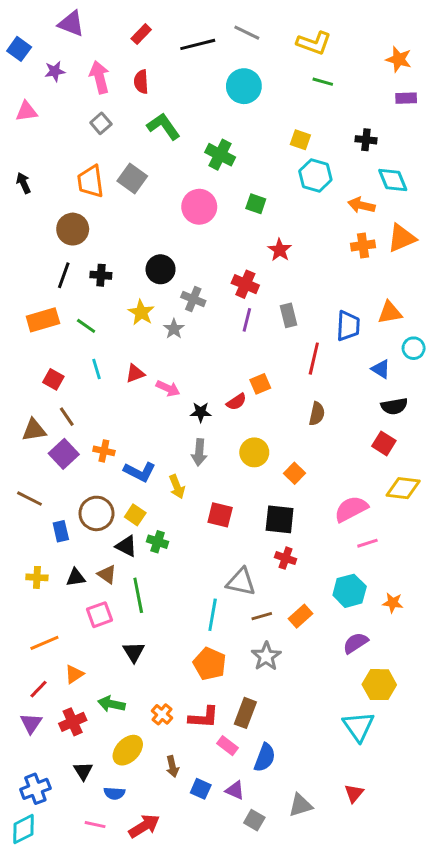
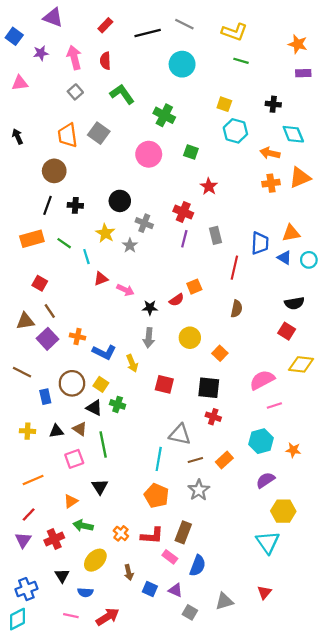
cyan line: (96, 369) -> (86, 257), moved
blue triangle: (381, 369) -> (284, 258), moved
orange triangle: (74, 674) -> (71, 501), moved

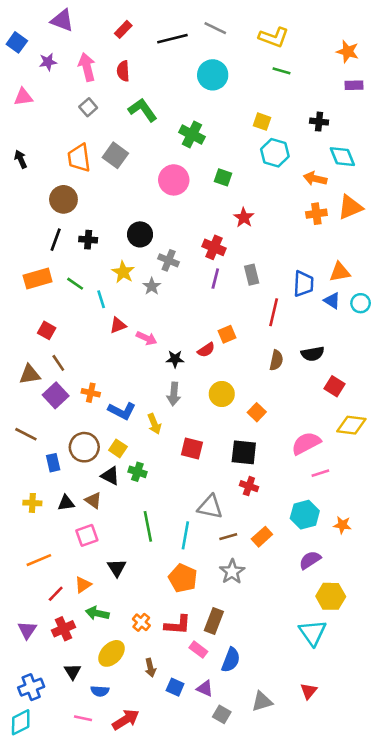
black semicircle: (294, 303) -> (313, 354), moved
green line: (103, 444) -> (148, 526), moved
red line: (29, 515) -> (56, 594), moved

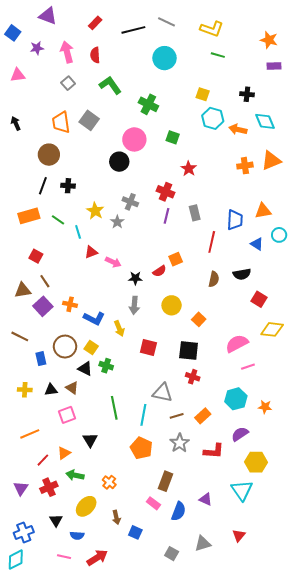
orange arrow: (315, 179) -> (238, 129), moved
black circle: (140, 234) -> (119, 162), moved
blue triangle: (332, 301) -> (257, 244), moved
red L-shape: (178, 625) -> (214, 451), moved
purple triangle: (205, 688) -> (206, 499), moved

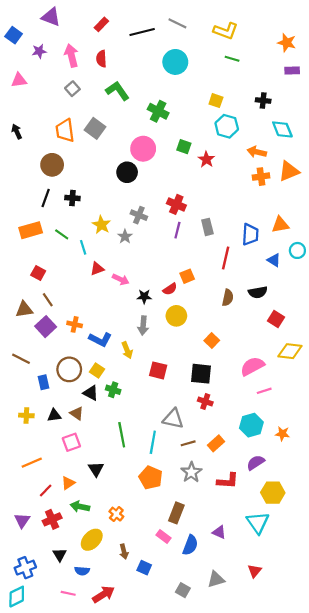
orange arrow: (238, 129) -> (257, 152), moved
red star: (189, 169) -> (206, 159), moved
yellow circle: (172, 305) -> (176, 316), moved

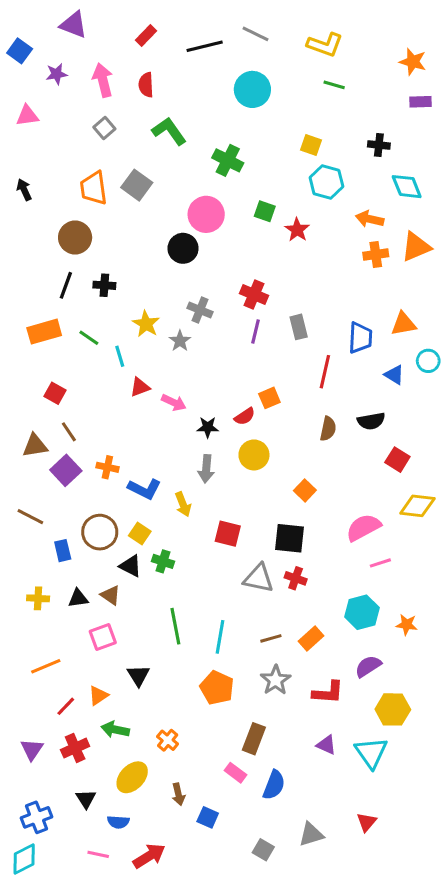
gray triangle: (173, 419) -> (259, 578), moved
purple triangle: (219, 532) -> (326, 745), moved

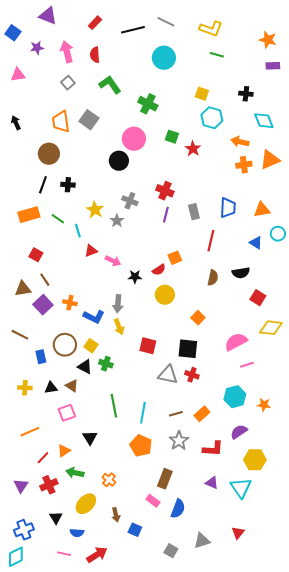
blue trapezoid: (360, 338) -> (228, 208), moved
gray arrow: (206, 469) -> (118, 304), moved

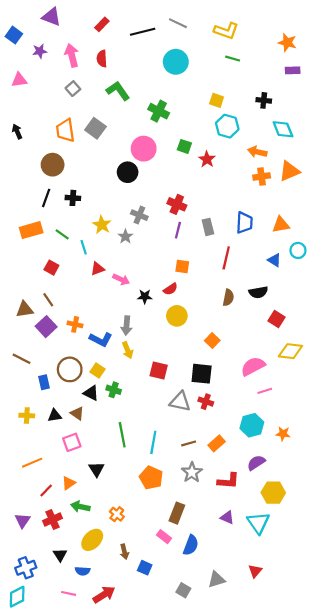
red square: (36, 255) -> (51, 268), moved
orange square: (175, 258) -> (182, 267), moved, turned 32

